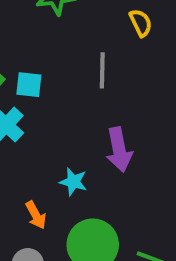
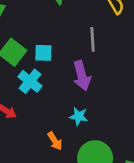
purple arrow: (119, 150) -> (82, 76), moved

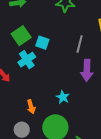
purple arrow: (82, 76) -> (87, 70), moved
cyan star: (79, 116) -> (63, 97), moved

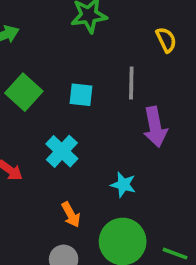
cyan square: (42, 43) -> (81, 95), moved
cyan cross: (27, 60) -> (62, 151), moved

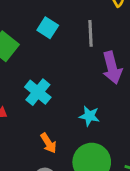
cyan square: (81, 95) -> (48, 28), moved, turned 30

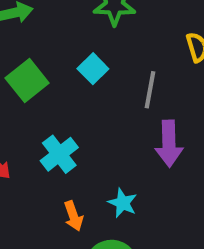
orange arrow: (48, 143) -> (73, 216), moved

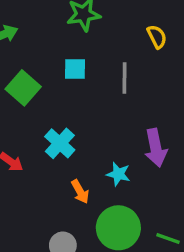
cyan square: (93, 69) -> (75, 69), turned -35
purple arrow: (169, 144) -> (156, 148), moved

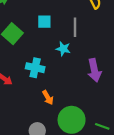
cyan cross: (60, 143) -> (35, 68), turned -30
cyan star: (118, 174) -> (63, 49), moved

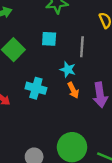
orange arrow: (48, 98) -> (73, 90), moved

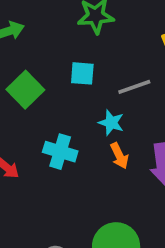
gray line: (82, 47) -> (134, 87), turned 66

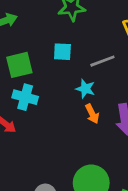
green square: (25, 90) -> (19, 65), turned 32
cyan cross: (60, 152) -> (25, 97), moved

